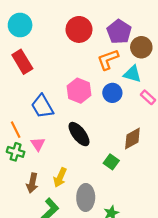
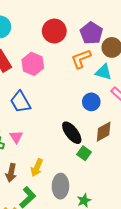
pink hexagon: (79, 91) -> (33, 64), moved
blue circle: (112, 93) -> (91, 102), moved
black ellipse: (79, 134) -> (72, 133), moved

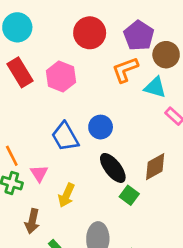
blue trapezoid: (20, 102) -> (65, 137), moved
blue circle: (91, 102) -> (101, 127), moved
yellow arrow: (37, 168) -> (66, 195), moved

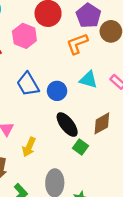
pink hexagon: (61, 77) -> (24, 36), moved
cyan triangle: (155, 87) -> (88, 80), moved
blue trapezoid: (65, 137) -> (28, 84), moved

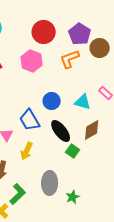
pink hexagon: (24, 36) -> (32, 61), moved
cyan triangle: (88, 80) -> (83, 102), moved
blue trapezoid: (28, 84) -> (30, 120), moved

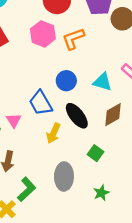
orange L-shape: (70, 59) -> (73, 39), moved
yellow arrow: (27, 151) -> (53, 133), moved
green square: (73, 151) -> (95, 153), moved
green star: (73, 197) -> (101, 193), moved

